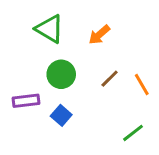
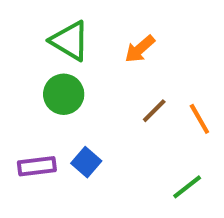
green circle: (61, 74) -> (64, 94), moved
purple rectangle: (26, 101) -> (37, 166), moved

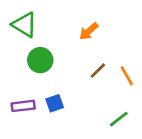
green triangle: (70, 41) -> (25, 25), moved
blue square: (86, 162) -> (55, 103), turned 30

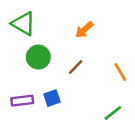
brown line: (98, 71) -> (76, 67), moved

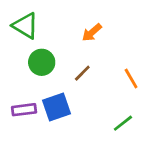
blue square: (52, 98) -> (57, 107), size x1.5

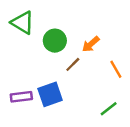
orange arrow: (92, 32) -> (91, 44), moved
green circle: (42, 62) -> (55, 41), moved

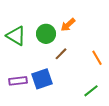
green triangle: (23, 23) -> (16, 36), moved
orange arrow: (91, 44) -> (68, 25), moved

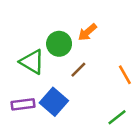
green triangle: (16, 36) -> (32, 62), moved
blue square: (42, 79) -> (54, 102), turned -30

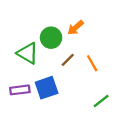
orange line: (125, 75) -> (92, 63), moved
blue square: (54, 102) -> (47, 88), turned 30

